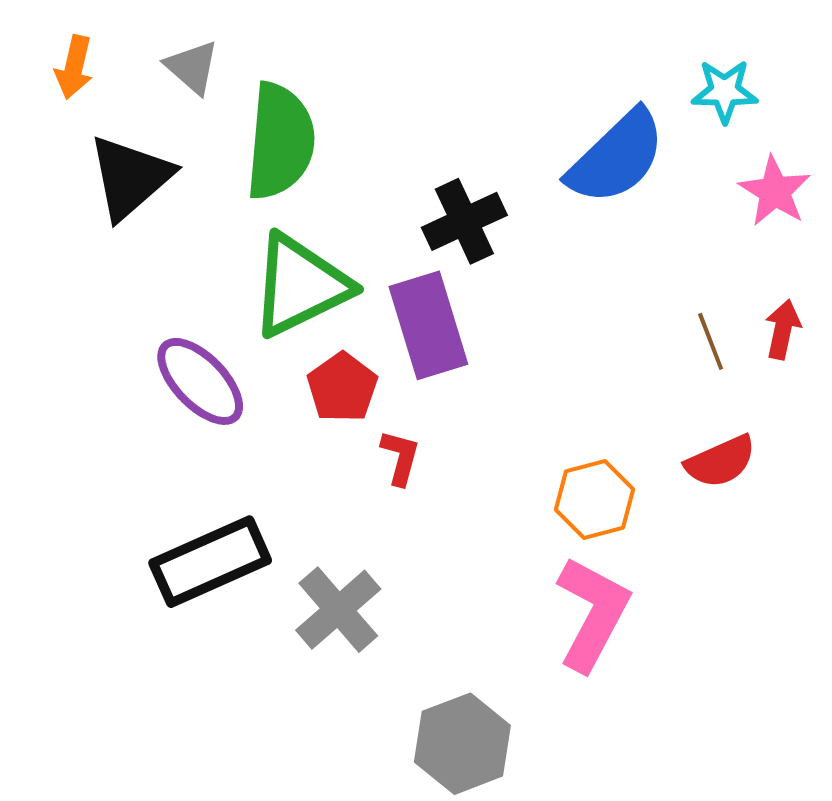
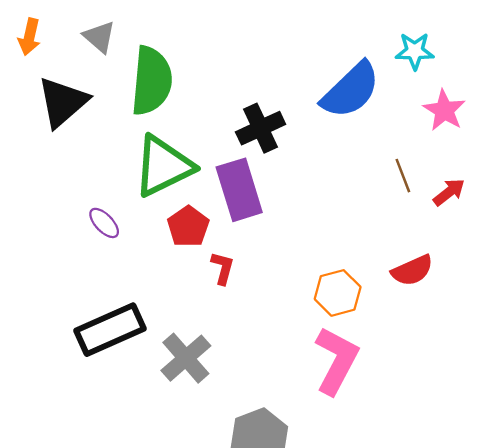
red arrow: (783, 329) -> (449, 192), turned 40
brown line: (711, 341) -> (403, 176), moved
purple ellipse: (200, 381) -> (104, 223), size x0.6

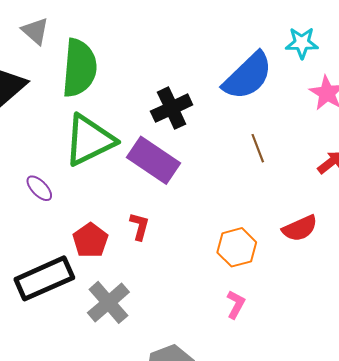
brown line: (403, 176) -> (258, 148), moved
purple rectangle: (239, 190) -> (154, 160), turned -39
red pentagon: (188, 227) -> (90, 240), moved
pink L-shape: (336, 360) -> (236, 304), size x0.5

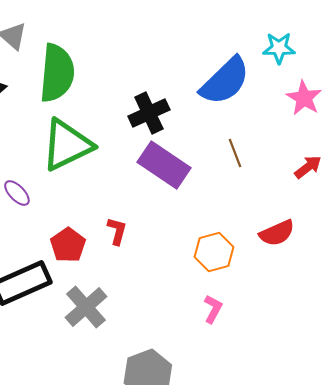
purple rectangle: (154, 160) -> (164, 165), moved

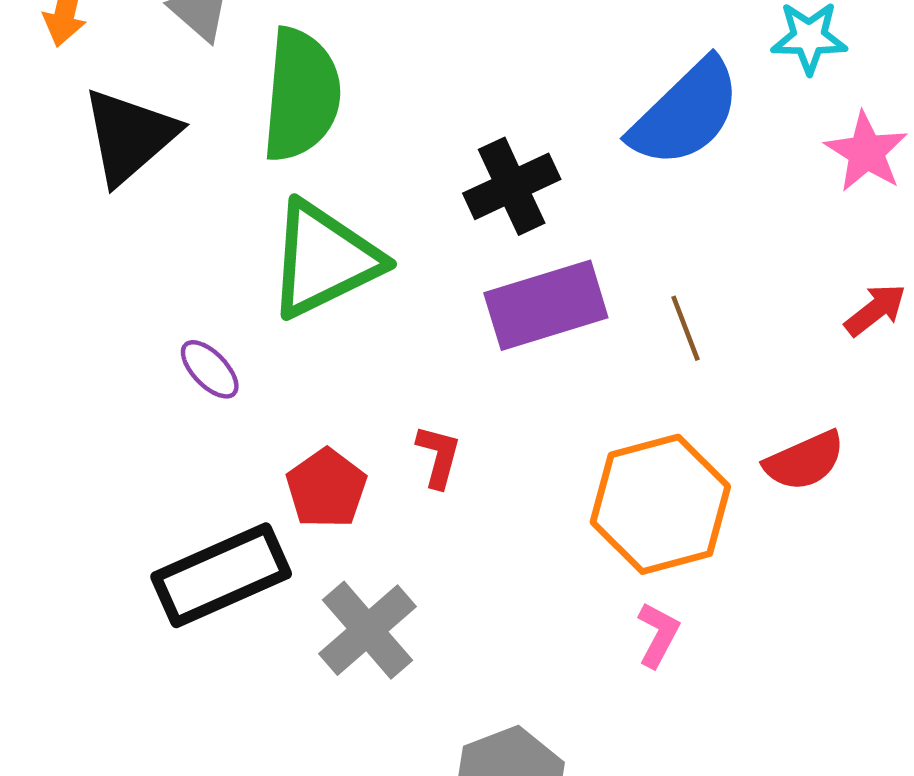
brown line: (235, 153) -> (686, 328), moved
purple rectangle: (164, 165) -> (546, 305), turned -51
orange hexagon: (214, 252) -> (660, 504), size x1.5

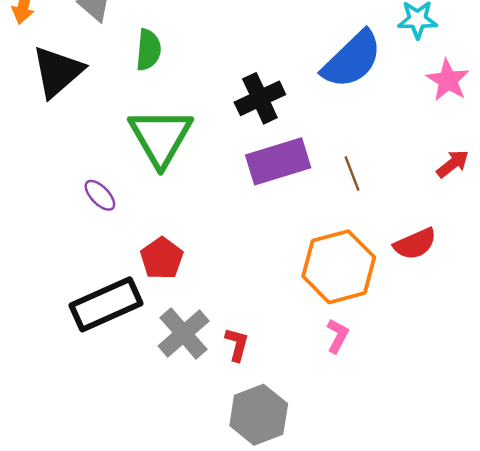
green semicircle: (301, 95) -> (148, 50), size x0.6
green triangle: (324, 260) -> (161, 137), turned -34
red L-shape: (438, 456) -> (237, 344), moved

